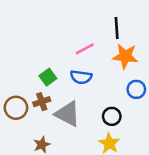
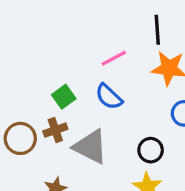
blue semicircle: (81, 77) -> (109, 97), turned 35

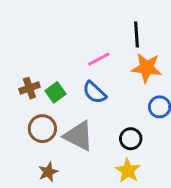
brown cross: (55, 130) -> (29, 88), moved
brown circle: (20, 138) -> (42, 129), moved

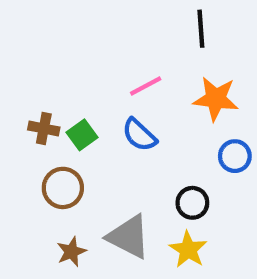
black line: (136, 35) -> (201, 29), moved
brown cross: (29, 88) -> (44, 129), turned 30
gray triangle: (79, 136) -> (129, 237), moved

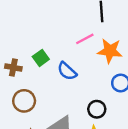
pink line: (146, 86) -> (85, 39), moved
green square: (82, 135) -> (41, 58), moved

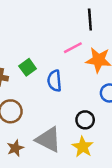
blue semicircle: (67, 71) -> (54, 81), turned 42

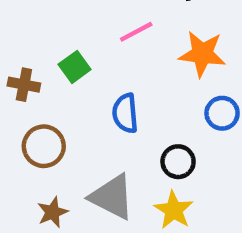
pink line: (73, 48) -> (136, 32), moved
blue semicircle: (54, 81) -> (125, 113), moved

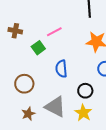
pink line: (136, 32) -> (54, 32), moved
brown cross: (24, 85) -> (15, 31), moved

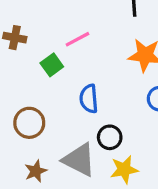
black circle: (85, 91) -> (110, 137), moved
yellow star: (83, 113) -> (124, 169), turned 30

